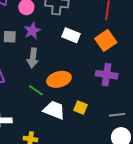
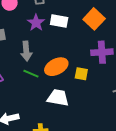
purple star: (32, 31) -> (36, 23), moved
green line: (36, 90) -> (31, 74), moved
yellow square: (81, 107) -> (81, 74), moved

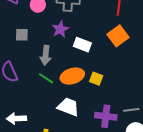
white rectangle: (59, 21) -> (82, 45), moved
purple cross: (102, 52) -> (106, 116), moved
yellow square: (81, 74) -> (96, 79), moved

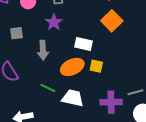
white rectangle: (82, 45) -> (84, 44), moved
green line: (46, 78) -> (48, 88), moved

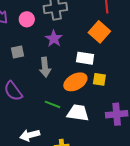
orange square: (112, 21) -> (99, 32), moved

